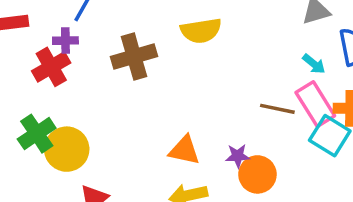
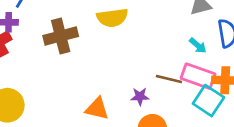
pink rectangle: (315, 104) -> (198, 76), turned -40
purple star: (238, 156) -> (140, 96), moved

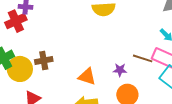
brown cross: (61, 36) -> (44, 60), moved, size x0.7

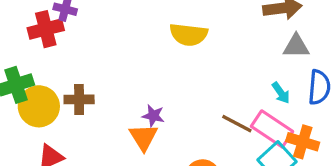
purple star: (120, 70) -> (153, 116), moved
orange triangle: (87, 77) -> (143, 137), turned 30

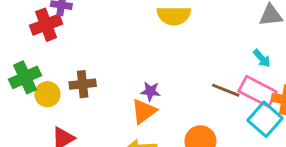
yellow circle: (39, 106) -> (47, 94), size x0.7
orange triangle: (143, 137) -> (144, 111), turned 32

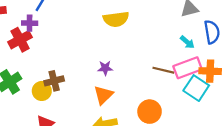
purple star: (150, 91) -> (105, 68), moved
pink rectangle: (258, 91) -> (188, 68), turned -40
yellow circle: (47, 94) -> (42, 91), moved

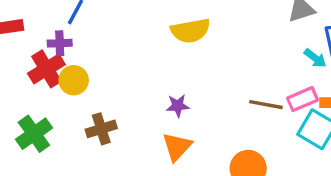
cyan arrow: (187, 42) -> (315, 58), moved
pink rectangle: (188, 68) -> (303, 99), size x0.7
yellow circle: (42, 91) -> (74, 80), moved

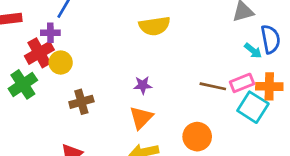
green cross: (34, 134) -> (23, 84), moved

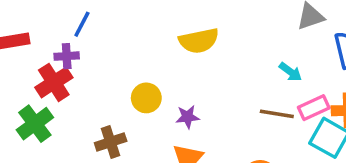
cyan arrow: (253, 51) -> (290, 72), moved
yellow circle: (61, 63) -> (146, 98), moved

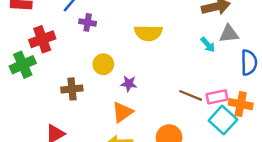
purple cross: (67, 56) -> (88, 22), moved
cyan arrow: (290, 72) -> (208, 45), moved

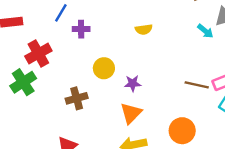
yellow semicircle: (148, 33) -> (144, 29), size x0.6

